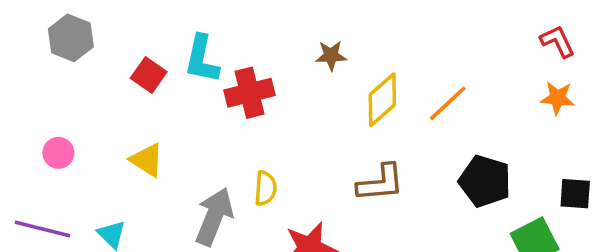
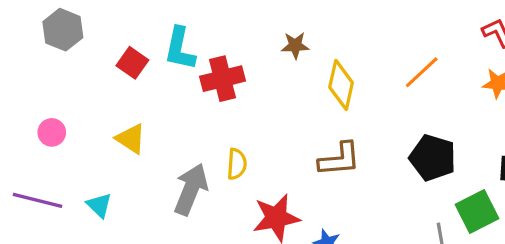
yellow diamond: (382, 100) -> (341, 85), turned -36
orange line: (448, 103) -> (422, 72), moved

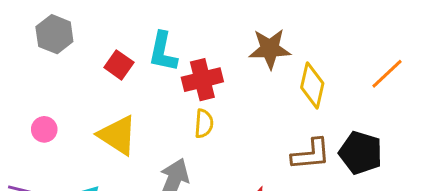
brown star: (295, 45) -> (270, 49), size x1.6
yellow triangle: (131, 139) -> (117, 135), size x1.4
black pentagon: (433, 158) -> (361, 153), moved
yellow semicircle: (237, 164) -> (204, 124), moved

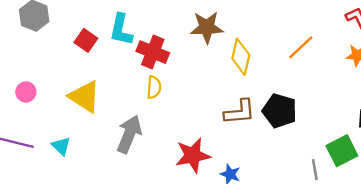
red cross: (202, 80) -> (153, 52), turned 36

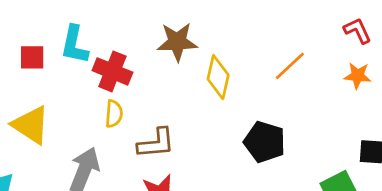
red square: (86, 40) -> (32, 57), turned -35
brown L-shape: (240, 112) -> (156, 143), moved

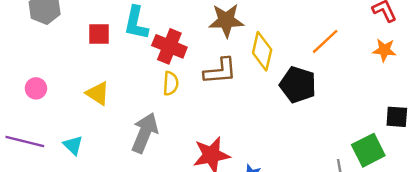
yellow triangle: (31, 125) -> (98, 93), size x0.7
black pentagon: (265, 142) -> (298, 85), moved
brown L-shape: (156, 143) -> (220, 71), moved

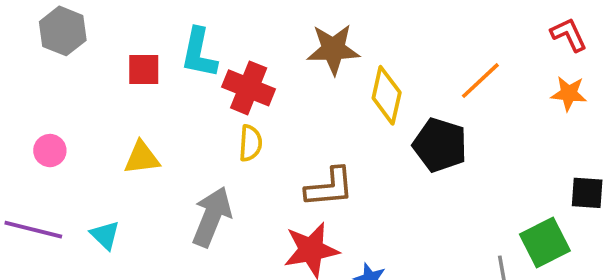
brown L-shape: (220, 71) -> (330, 187), moved
yellow triangle: (98, 93) -> (142, 158), turned -40

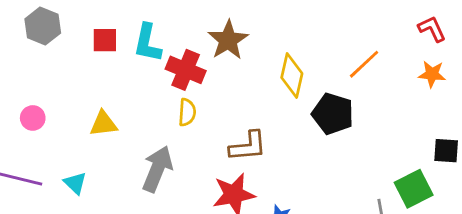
brown star: (333, 49) -> (228, 40), moved, turned -30
red square: (144, 70) -> (105, 40), moved

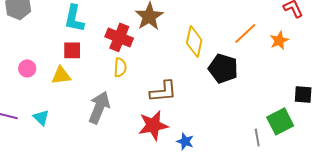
red square: (105, 40) -> (72, 50), moved
cyan L-shape: (147, 43) -> (74, 18), moved
orange star: (432, 74) -> (279, 40), moved, turned -30
pink circle: (33, 118) -> (27, 68), moved

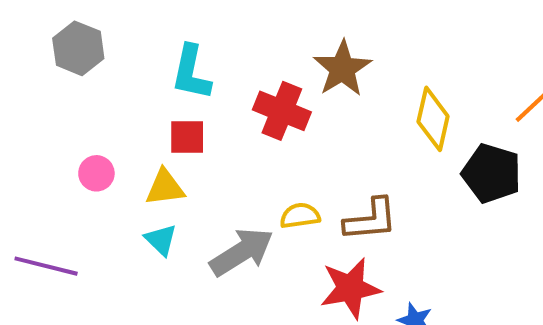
yellow semicircle: (120, 67) -> (300, 216), moved, turned -102
gray arrow: (99, 107) -> (242, 252), turned 36
cyan triangle: (41, 117) -> (161, 240), moved

